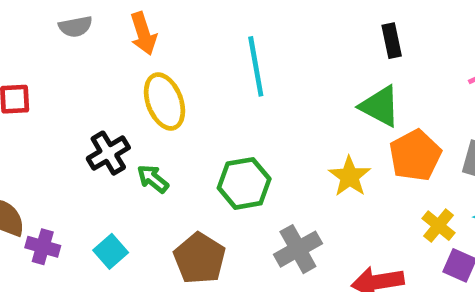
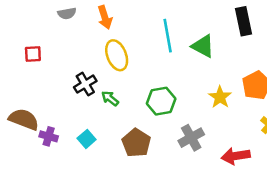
black rectangle: (392, 41) -> (243, 21), size x1.5
green triangle: (380, 106) -> (203, 46), moved

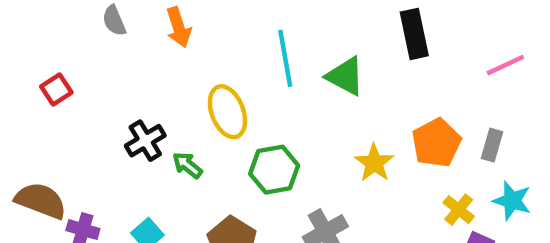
gray semicircle: (67, 13) -> (114, 21), turned 78
red square: (33, 54) -> (56, 90), turned -30
yellow ellipse: (117, 55) -> (227, 112), moved

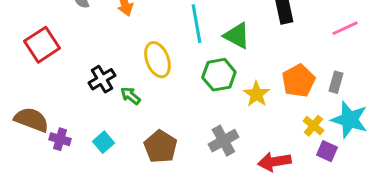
red square: (56, 90) -> (42, 45), size x1.6
green hexagon: (274, 170) -> (219, 75), moved
cyan star: (512, 201) -> (349, 120), size x1.4

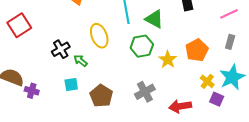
gray rectangle: (336, 82) -> (230, 42), moved
cyan star: (349, 120) -> (232, 77), turned 30
cyan square: (103, 142) -> (71, 84), moved, turned 32

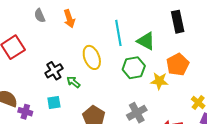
orange pentagon: (197, 50) -> (178, 65), moved
yellow star: (168, 60) -> (159, 81), turned -30
cyan square: (71, 84) -> (54, 102), moved

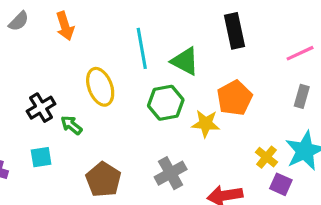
gray semicircle: (40, 16) -> (19, 21), turned -112

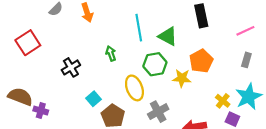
yellow ellipse: (100, 87) -> (134, 88), moved
green arrow: (71, 125) -> (111, 53), moved, turned 32
cyan square: (41, 157) -> (94, 99), moved, turned -32

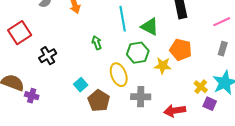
orange pentagon: (201, 61) -> (181, 50), turned -30
black cross: (71, 67) -> (48, 56), moved
gray cross: (158, 112) -> (141, 97), turned 30

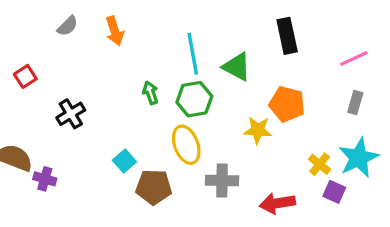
red square: (20, 33) -> (25, 76), size x0.6
green hexagon: (138, 53) -> (194, 99), moved
brown pentagon: (99, 101) -> (154, 187), turned -30

